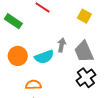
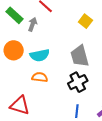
gray arrow: (62, 45) -> (33, 24), moved
orange semicircle: (33, 85) -> (40, 77), moved

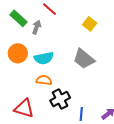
gray trapezoid: (80, 56) -> (84, 59), turned -35
black cross: (78, 82) -> (60, 99), moved

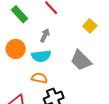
gray arrow: (37, 27) -> (45, 35), moved

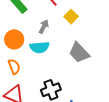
yellow square: (90, 26) -> (71, 17), moved
orange semicircle: (39, 78) -> (14, 67), moved, turned 56

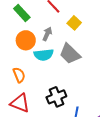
orange circle: (14, 39) -> (26, 40), moved
gray trapezoid: (79, 53) -> (70, 54), moved

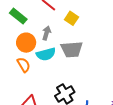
gray trapezoid: (70, 54) -> (72, 49), turned -40
orange semicircle: (19, 75) -> (24, 65), moved

